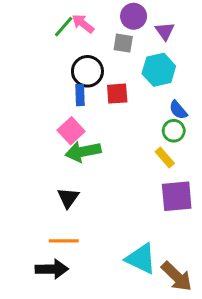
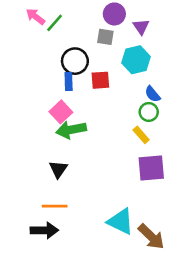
pink arrow: (83, 24) -> (35, 17), moved

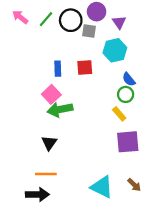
pink arrow: (35, 17) -> (20, 17), moved
black circle: (75, 61) -> (71, 20), moved
brown arrow: (151, 237) -> (134, 185), moved, size x0.6

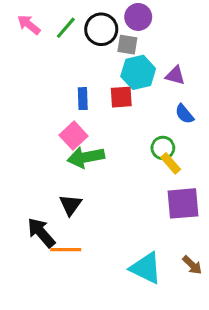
purple triangle: (119, 22) -> (175, 75), moved, turned -40
cyan hexagon: (115, 50) -> (138, 72), moved
green circle: (126, 94) -> (163, 148), moved
black arrow: (37, 194) -> (41, 233), moved, turned -130

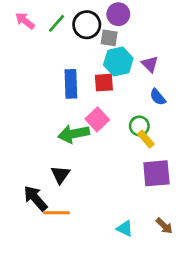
purple triangle: (175, 75) -> (150, 64), turned 30
blue rectangle: (83, 99) -> (71, 84), size x1.5
pink square: (74, 136) -> (97, 119), moved
cyan triangle: (146, 268) -> (125, 229), size x0.6

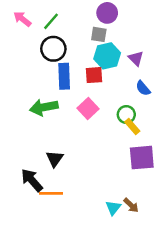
black circle: (87, 25) -> (53, 49), moved
green arrow: (74, 134) -> (44, 107), moved
brown arrow: (164, 226) -> (131, 205), moved
cyan triangle: (125, 229) -> (113, 208), turned 42

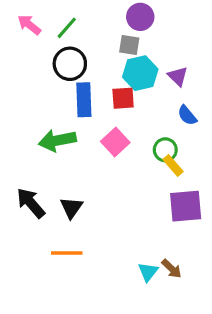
black arrow: (32, 180) -> (31, 203), moved

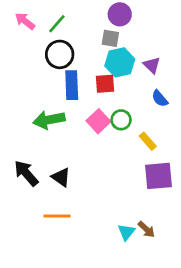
green circle: (165, 150) -> (121, 120), moved
black triangle: (71, 208) -> (61, 177), turned -30

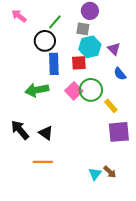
green line: (57, 24) -> (55, 22), moved
green circle: (121, 120) -> (91, 90), size x1.5

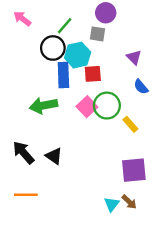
cyan hexagon: (90, 47) -> (78, 55), moved
purple square: (119, 132) -> (134, 170), moved
orange line: (43, 162) -> (26, 195), moved

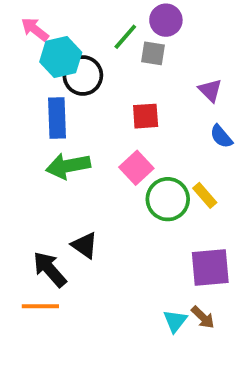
green line: (65, 26) -> (125, 37), moved
cyan hexagon: (78, 55) -> (61, 57), moved
blue rectangle: (63, 75) -> (57, 118), moved
green circle: (107, 106) -> (168, 199), moved
black arrow: (23, 153) -> (50, 269), moved

